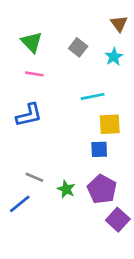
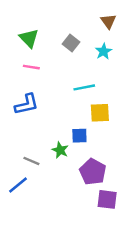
blue square: (99, 149) -> (79, 136), moved
green star: (66, 189) -> (60, 150), moved
purple square: (118, 220) -> (107, 199), turned -35

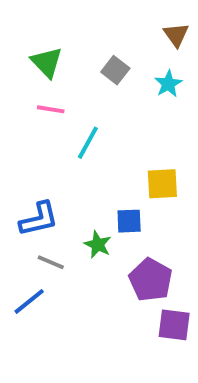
cyan line: (84, 87) -> (88, 143), moved, turned -50
blue L-shape: (26, 104) -> (39, 219), moved

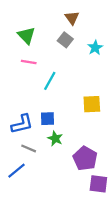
brown triangle: (176, 35) -> (72, 18), moved
blue square: (129, 221) -> (48, 119), moved

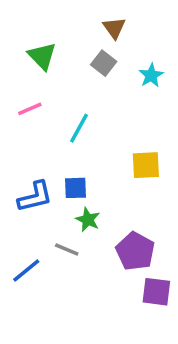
pink line: (29, 62) -> (30, 109), moved, turned -32
gray line: (29, 148) -> (67, 249), moved

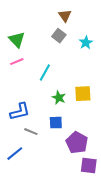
green triangle: (42, 56) -> (17, 40), moved
blue square: (76, 188) -> (56, 123), moved
green star: (88, 220) -> (59, 98), moved
gray line: (67, 249) -> (31, 132), moved

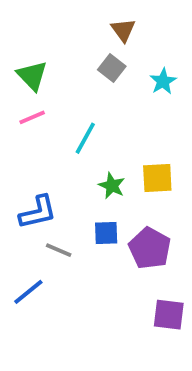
purple pentagon: (77, 143) -> (150, 248), moved

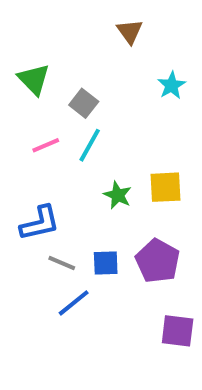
gray square: (112, 68) -> (84, 103), moved
pink line: (32, 117) -> (46, 145), moved
blue square: (106, 233) -> (106, 263), moved
blue line: (28, 292) -> (74, 303), moved

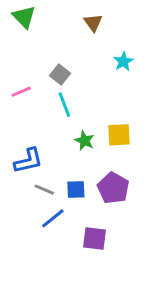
green triangle: (34, 79) -> (24, 17), moved
pink line: (46, 145) -> (21, 92), moved
cyan line: (90, 145) -> (64, 105), turned -50
purple square: (178, 331) -> (95, 238), moved

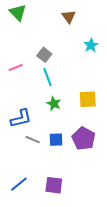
green star: (84, 141) -> (54, 104), moved
blue line: (53, 218) -> (19, 184), moved
purple square: (95, 238) -> (54, 185), moved

